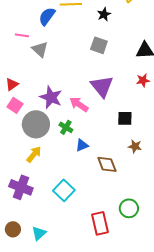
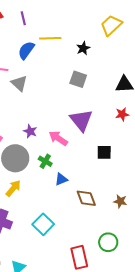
purple star: (51, 97) -> (30, 131), size x0.6
brown star: (135, 146) -> (120, 201), moved

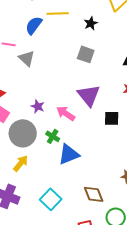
black square: (104, 152) -> (112, 118), moved
blue triangle: (61, 179) -> (69, 154), size x1.6
brown diamond: (86, 198) -> (94, 194), moved

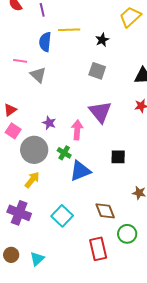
blue semicircle: (34, 25) -> (45, 42), turned -30
pink arrow: (66, 113) -> (77, 130), turned 60
black square: (112, 118) -> (118, 157), moved

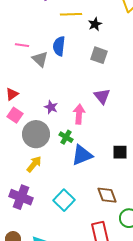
black star: (102, 40) -> (95, 24), moved
blue semicircle: (45, 42) -> (59, 46), moved
purple triangle: (100, 112) -> (102, 96), size x0.7
black square: (118, 157) -> (120, 152), moved

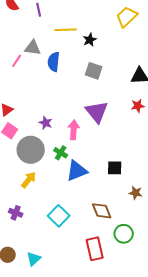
pink line: (22, 45) -> (17, 61), turned -64
gray triangle: (40, 59) -> (33, 48), moved, turned -36
purple triangle: (102, 96) -> (97, 112), size x1.4
purple cross: (21, 197) -> (16, 213), size x0.6

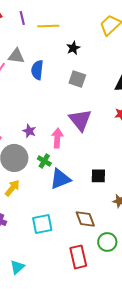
yellow line: (66, 30) -> (48, 26), moved
cyan square: (59, 216) -> (42, 224), turned 35

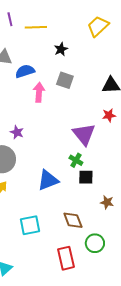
blue semicircle: (37, 70) -> (25, 71), turned 66
purple triangle: (80, 120) -> (84, 134), moved
pink arrow: (57, 138) -> (39, 92), moved
green cross: (44, 161) -> (76, 160), moved

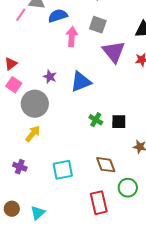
purple triangle: (84, 134) -> (114, 52), moved
green cross: (76, 160) -> (96, 120), moved
blue triangle: (48, 180) -> (81, 82), moved

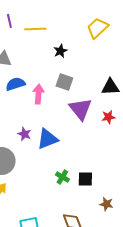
blue semicircle: (58, 16) -> (15, 84), moved
purple star: (50, 77) -> (24, 134), moved

